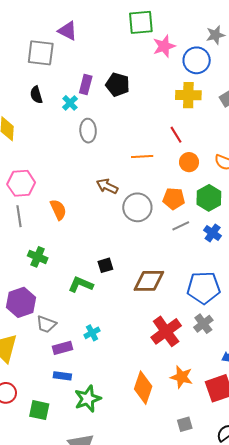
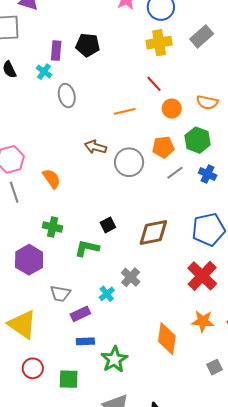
green cross: (38, 257) -> (53, 227), moved
purple hexagon: (21, 302) -> (29, 260), moved
gray cross: (203, 324) -> (131, 277), moved
red cross: (166, 331) -> (202, 276), moved

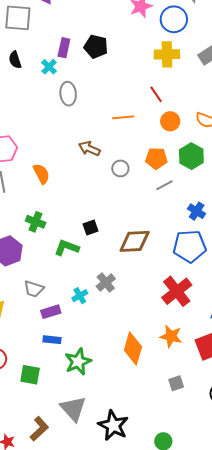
gray circle: (129, 162) -> (120, 168), size x0.6
blue cross: (208, 174) -> (197, 211), moved

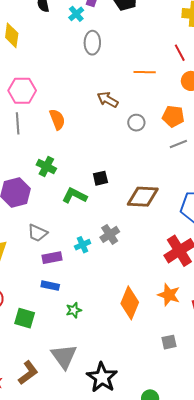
green star: (78, 362) -> (74, 310), size x0.6

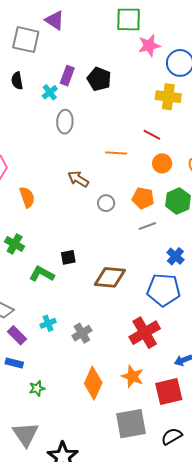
red line: (180, 53) -> (152, 135), turned -36
gray cross: (110, 234) -> (82, 333), moved
purple rectangle: (52, 258) -> (17, 335), turned 54
gray square: (169, 342) -> (131, 424), size x2.0

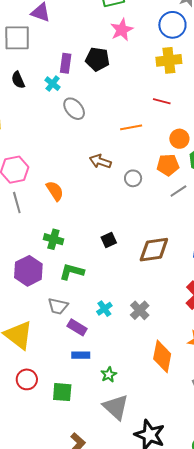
pink star: (149, 46) -> (122, 30), moved
gray ellipse: (65, 122) -> (74, 109), turned -30
orange circle: (162, 163) -> (179, 139), moved
green L-shape: (42, 274) -> (72, 272), moved
gray triangle: (26, 434) -> (116, 407), moved

